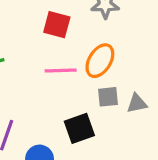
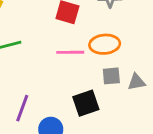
orange ellipse: (100, 61) -> (105, 44), turned 52

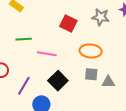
pink line: (70, 52) -> (47, 54), moved
black square: (86, 103) -> (58, 81), moved, turned -36

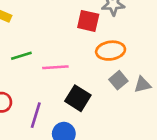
red square: (68, 23) -> (88, 21), moved
gray square: (91, 74) -> (118, 80), turned -32

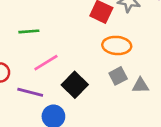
pink line: (55, 67) -> (46, 63), moved, turned -40
purple line: (36, 115) -> (30, 92), turned 75

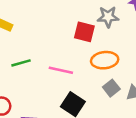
pink line: (46, 63) -> (61, 70), moved, turned 55

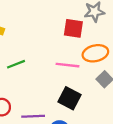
pink line: (61, 70) -> (68, 65), moved

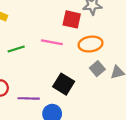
pink line: (68, 65) -> (52, 42), moved

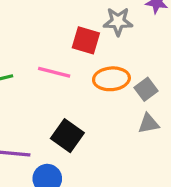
gray square: (97, 69) -> (146, 89), moved

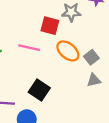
orange ellipse: (111, 79) -> (68, 51), turned 45

